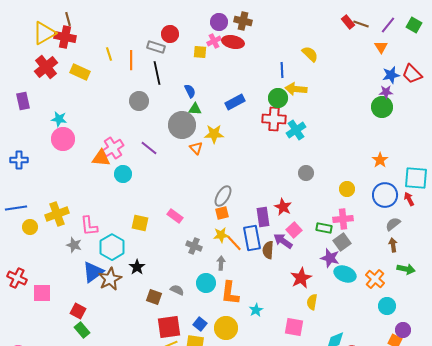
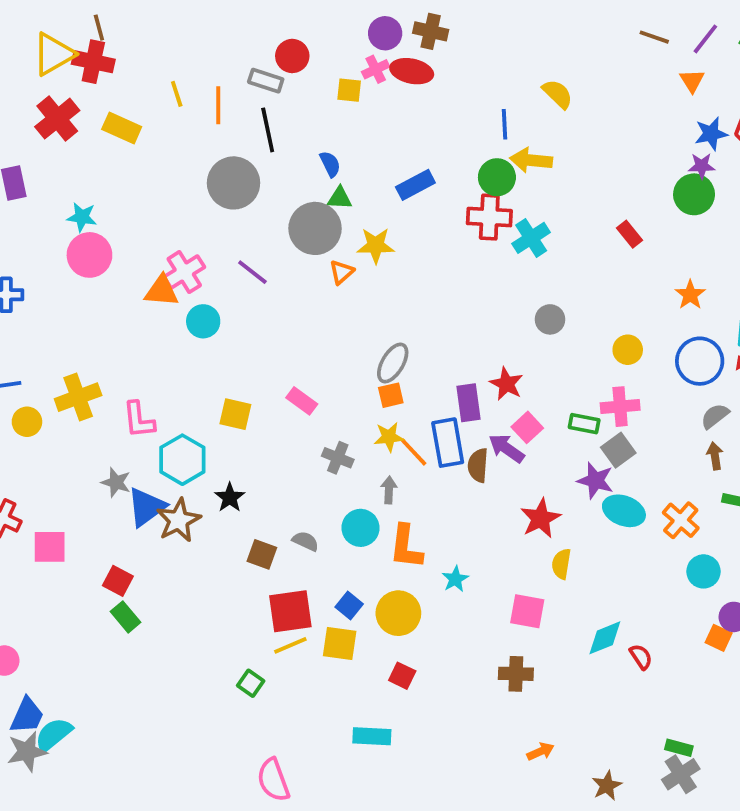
red rectangle: (348, 22) -> (630, 234), moved
gray circle: (139, 101) -> (234, 183), size x1.4
orange triangle: (196, 148) -> (342, 272), turned 32
gray star: (74, 245) -> (116, 482), moved

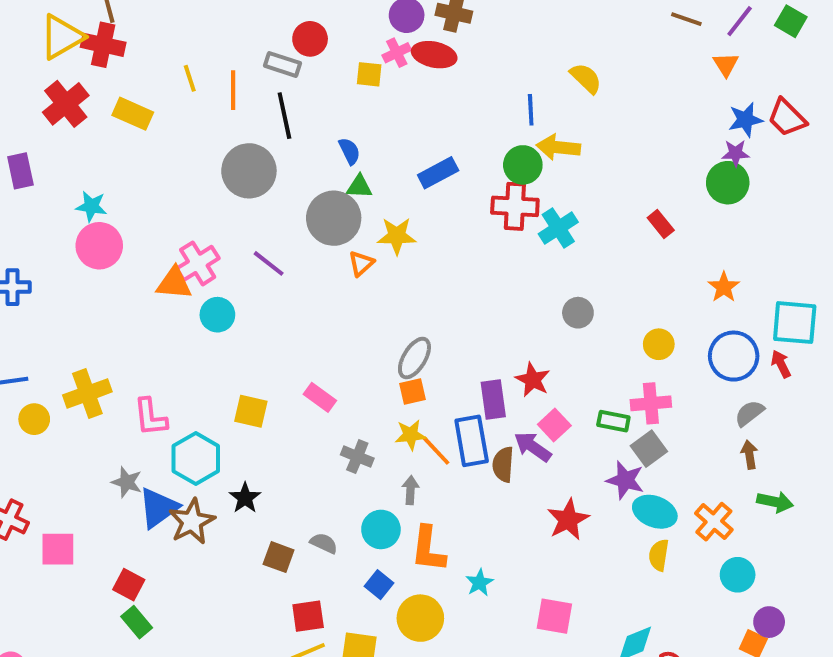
yellow semicircle: (561, 564) -> (659, 555), moved
blue square: (349, 606) -> (379, 585), moved
red square: (290, 611) -> (308, 616), size x0.7

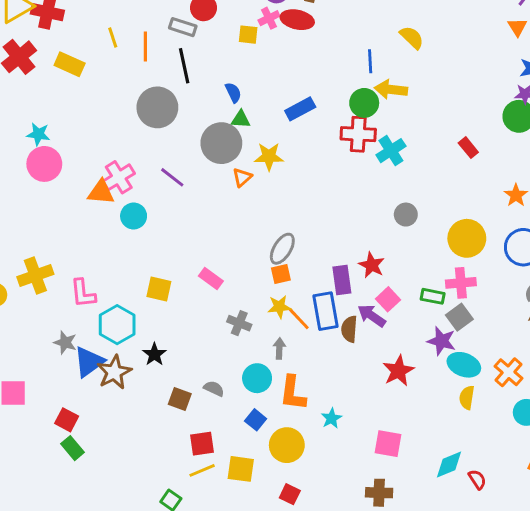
yellow circle: (659, 344) -> (467, 238), size x1.6

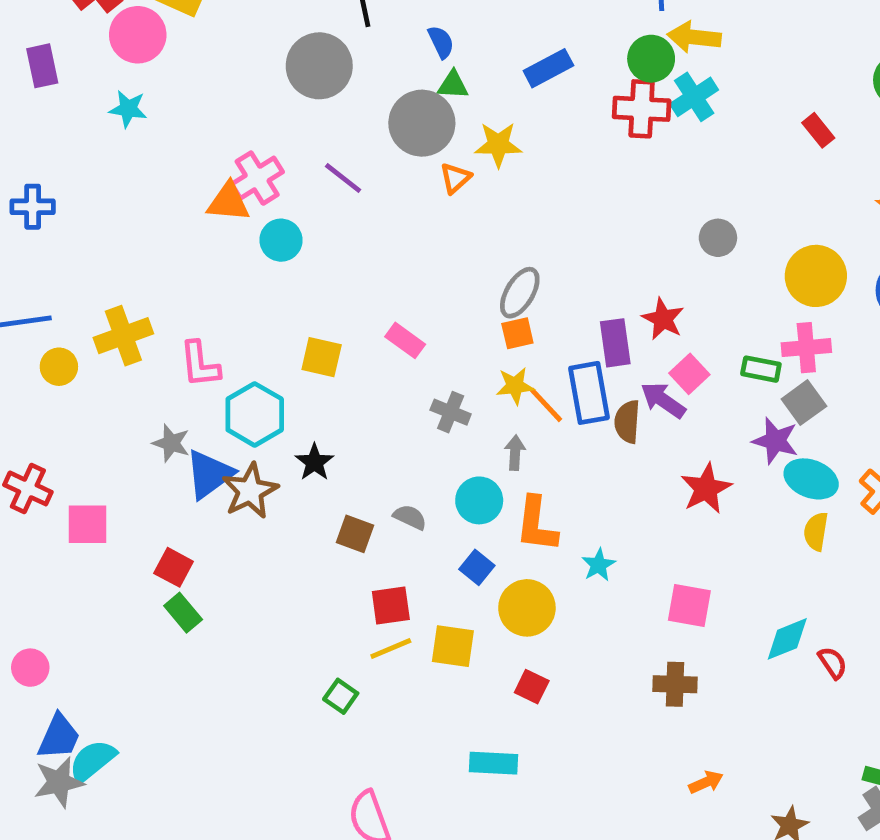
cyan cross: (391, 151) -> (694, 97), moved
pink circle: (44, 164) -> (138, 35), moved

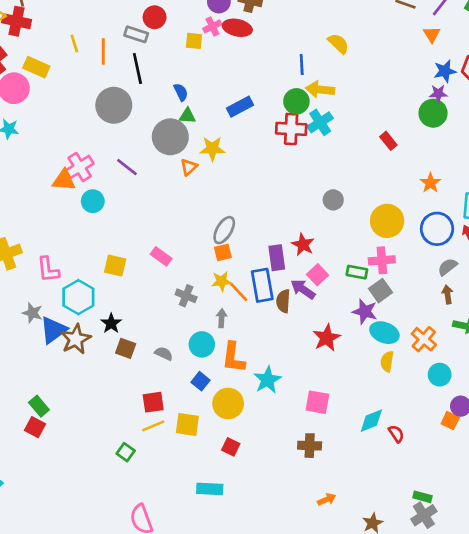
brown square: (355, 534) -> (126, 348), moved
cyan star: (599, 565) -> (268, 380), size x1.5
red square: (174, 567) -> (35, 427), moved

